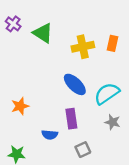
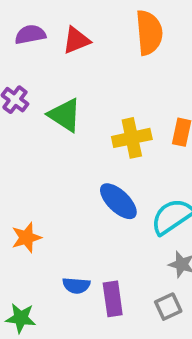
purple rectangle: (71, 119) -> (113, 299), moved
gray square: (83, 150) -> (168, 307), moved

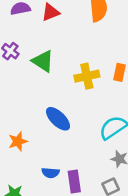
blue ellipse: (118, 201) -> (58, 119), moved

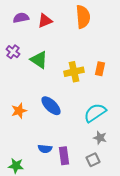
orange star: (18, 141) -> (19, 111), moved

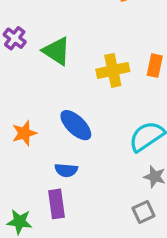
blue semicircle: (45, 149) -> (66, 170), moved
purple rectangle: (64, 156) -> (57, 204), moved

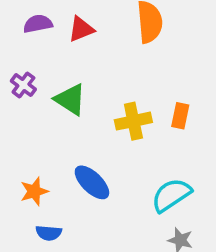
blue semicircle: (66, 170) -> (49, 233), moved

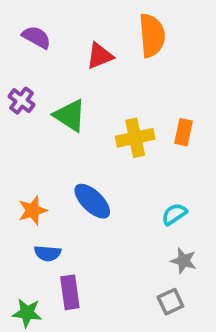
purple semicircle: (38, 24) -> (36, 37), turned 40
red triangle: (81, 29) -> (100, 56), moved
cyan semicircle: (171, 195) -> (174, 214), size x0.6

